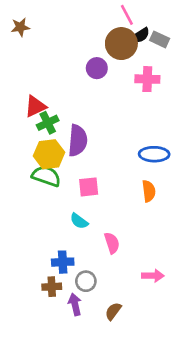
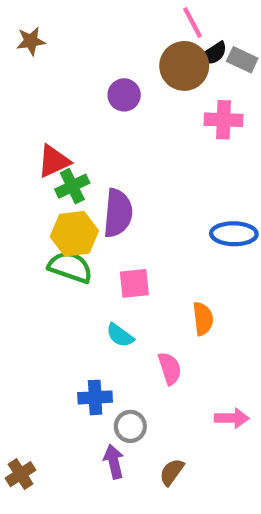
purple circle: (97, 68) -> (124, 95), moved
orange semicircle: (149, 191) -> (203, 319), moved
brown cross: (52, 287) -> (21, 474), moved, turned -30

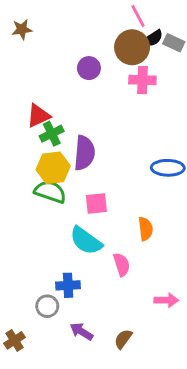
pink cross: (224, 120) -> (142, 80), moved
cyan semicircle: (120, 335) -> (86, 241), size x1.6
gray circle: (130, 426) -> (47, 306), moved
purple arrow: (114, 462) -> (81, 331), turned -45

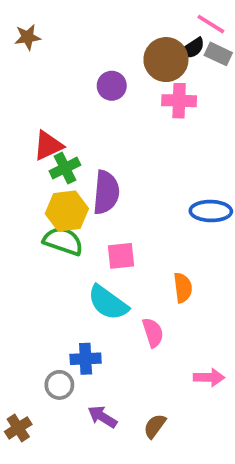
pink line: (138, 16) -> (211, 24), moved, turned -30

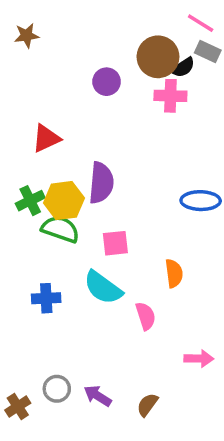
black semicircle: (192, 48) -> (183, 67), moved
green cross: (65, 168) -> (30, 201), moved
blue cross: (86, 359) -> (46, 298), moved
gray circle: (59, 385) -> (57, 389), moved

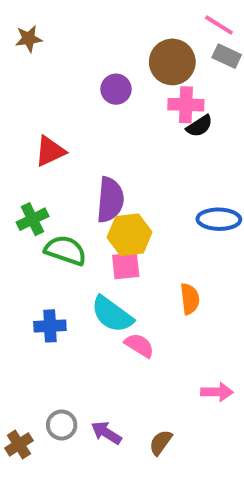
black semicircle: (183, 67) -> (199, 126), moved
yellow hexagon: (64, 201) -> (130, 235), moved
pink semicircle: (146, 316) -> (139, 345), moved, turned -40

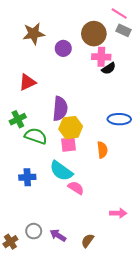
brown star: (29, 39) -> (34, 34), moved, size x1.5
orange semicircle: (190, 299) -> (102, 150), moved

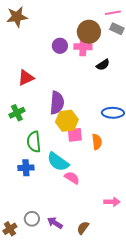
pink line: (119, 14) -> (113, 13), turned -42
brown star: (34, 34) -> (17, 17), moved
pink cross: (101, 57) -> (83, 47), moved
green semicircle: (36, 136) -> (34, 142), moved, turned -115
pink square: (69, 144) -> (75, 135), moved

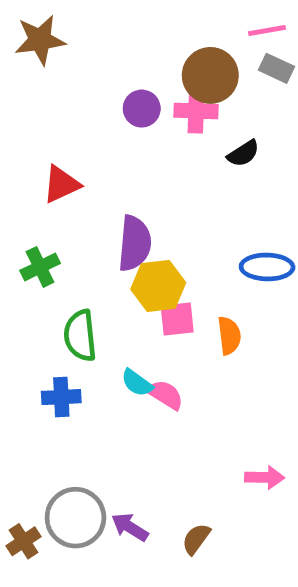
cyan semicircle: (58, 162) -> (137, 383), size x0.6
pink semicircle: (72, 178) -> (165, 395), moved
gray circle: (32, 219) -> (75, 518), size x1.6

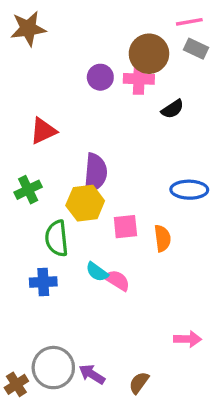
yellow hexagon: (158, 286) -> (85, 203), moved

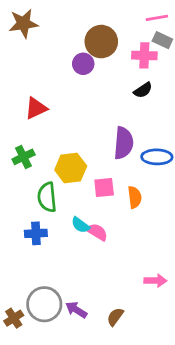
brown circle: (149, 54) -> (101, 42), moved
pink cross: (139, 79) -> (144, 55), moved
purple semicircle: (95, 173) -> (124, 143), moved

